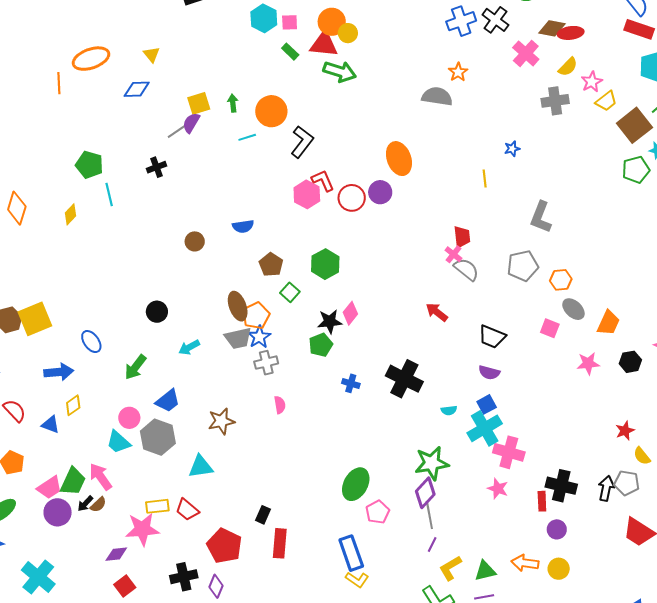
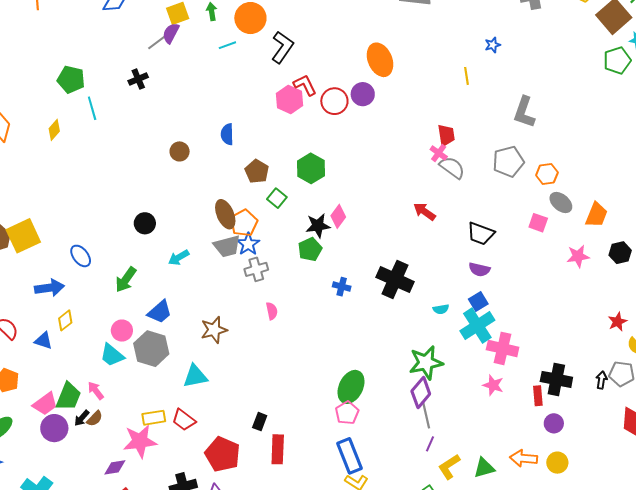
blue semicircle: (243, 226) -> (227, 134), turned 100
pink arrow: (101, 477) -> (96, 391), size x0.7
black arrow: (606, 488) -> (601, 380), size x0.7
pink pentagon: (378, 512) -> (347, 413), moved

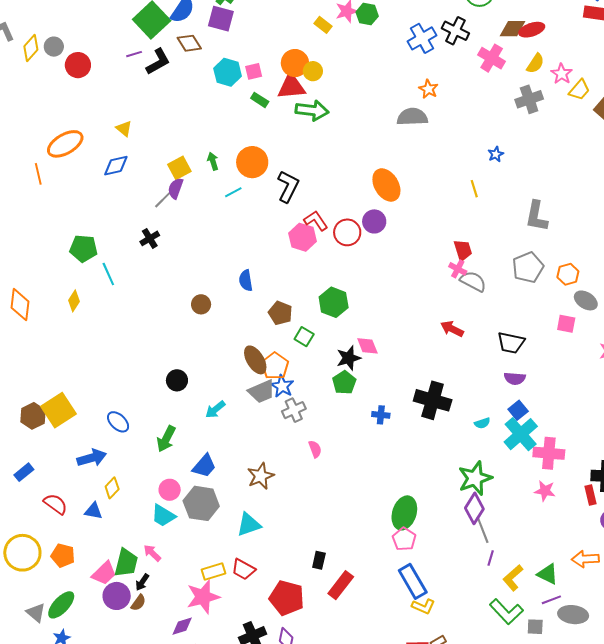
pink diamond: (338, 216) -> (367, 346), turned -50
brown semicircle: (95, 419) -> (138, 603), moved
red rectangle: (278, 449) -> (341, 585), turned 44
green triangle: (484, 468) -> (548, 574), turned 50

